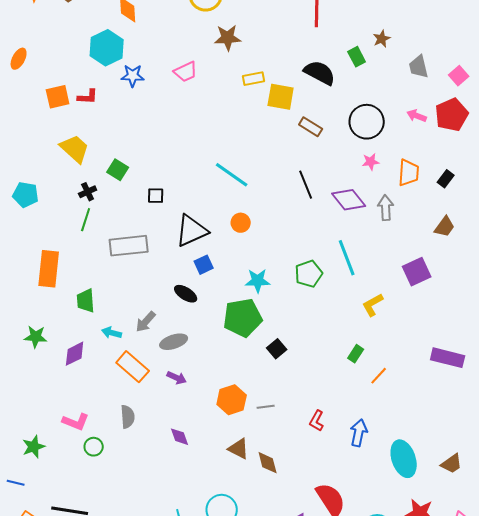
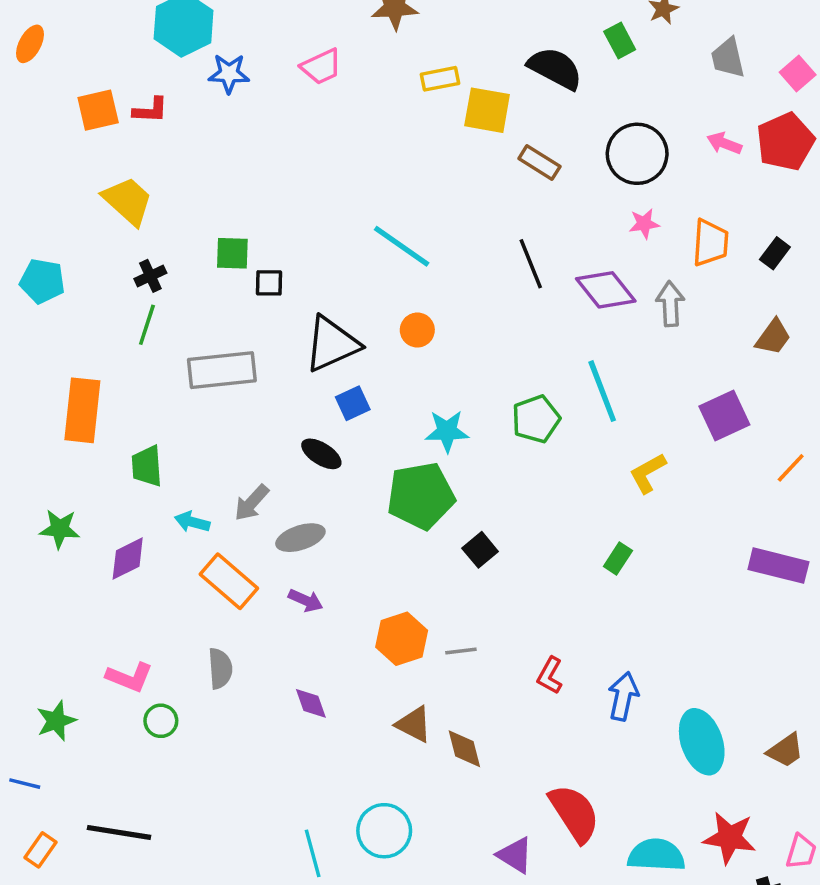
green square: (118, 170) -> (232, 253), moved, turned -30
orange line: (379, 376) -> (791, 468), moved

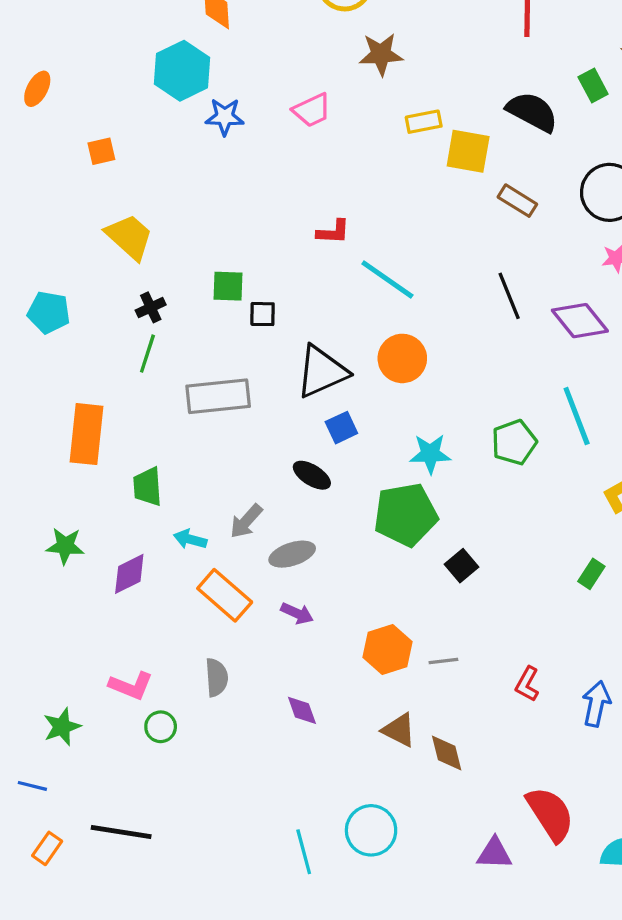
orange square: (98, 110) -> (101, 151), size x0.7
red L-shape: (150, 110) -> (333, 232), moved
orange circle: (417, 330) -> (402, 358), size x1.5
purple triangle: (515, 855) -> (494, 853), turned -30

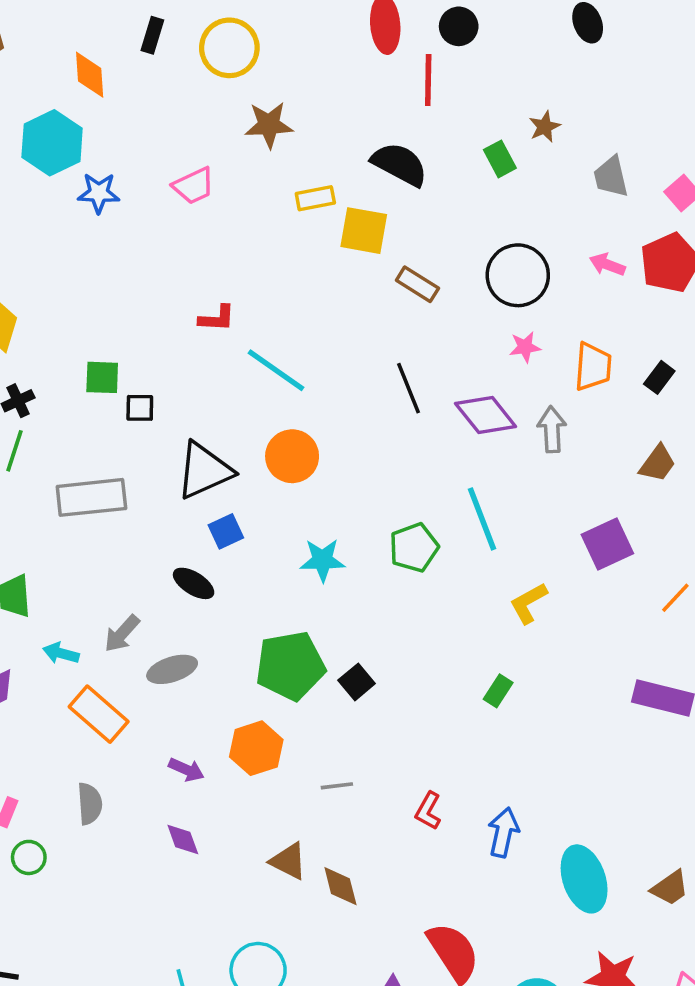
black semicircle: (532, 112) -> (400, 164), moved
green pentagon: (406, 515) -> (290, 666), moved
purple arrow: (297, 613) -> (186, 770), moved
orange hexagon: (387, 649) -> (256, 748), moved

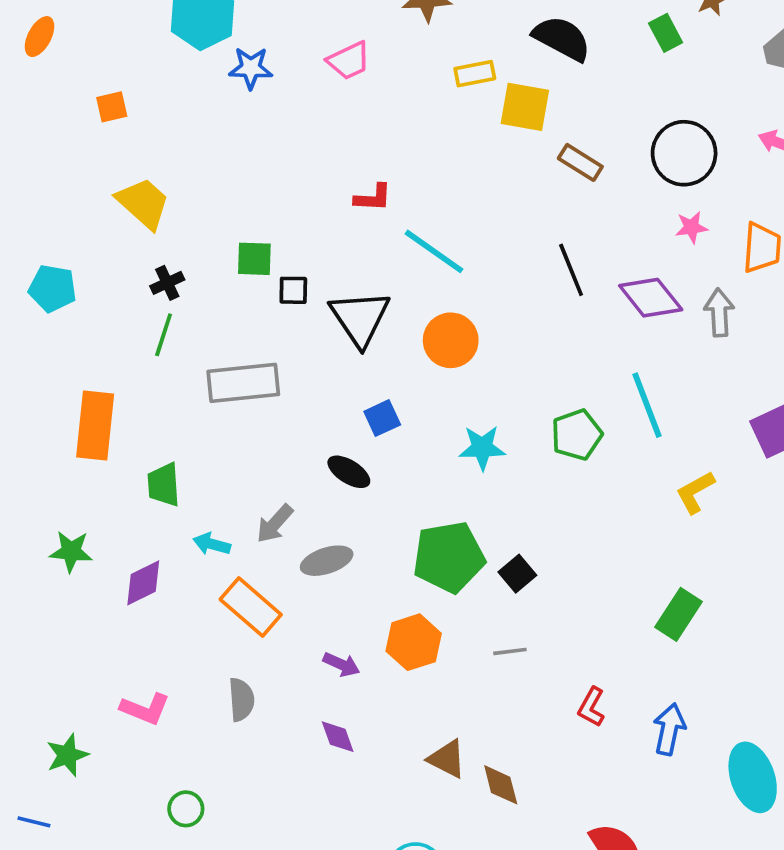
black triangle: (204, 471) -> (360, 318), moved, turned -40
green rectangle: (498, 691) -> (679, 614), moved, size x1.5
gray line: (337, 786) -> (510, 651), moved
green circle: (29, 857) -> (186, 809), moved

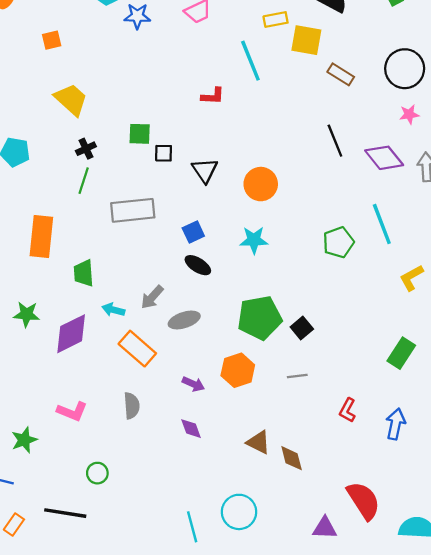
cyan line: (434, 251) -> (250, 61), moved, turned 33
black triangle: (360, 318) -> (205, 170), size x0.7
blue square: (382, 418) -> (193, 232), moved
cyan star: (482, 448) -> (254, 240), moved
purple diamond: (143, 583) -> (71, 334), size x1.4

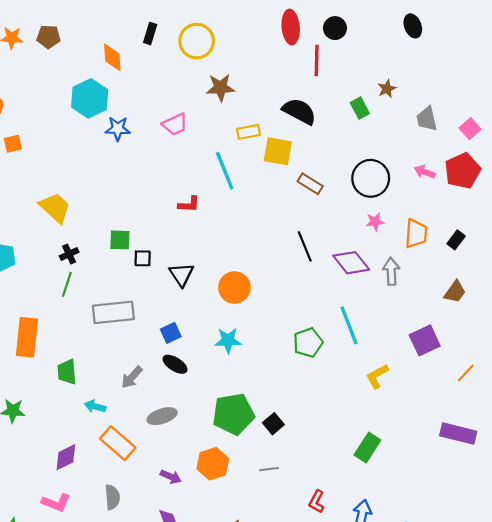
orange square: (52, 40) -> (13, 144), moved
gray arrow: (152, 297) -> (132, 377), moved
purple diamond: (71, 334) -> (66, 457), moved, size x0.7

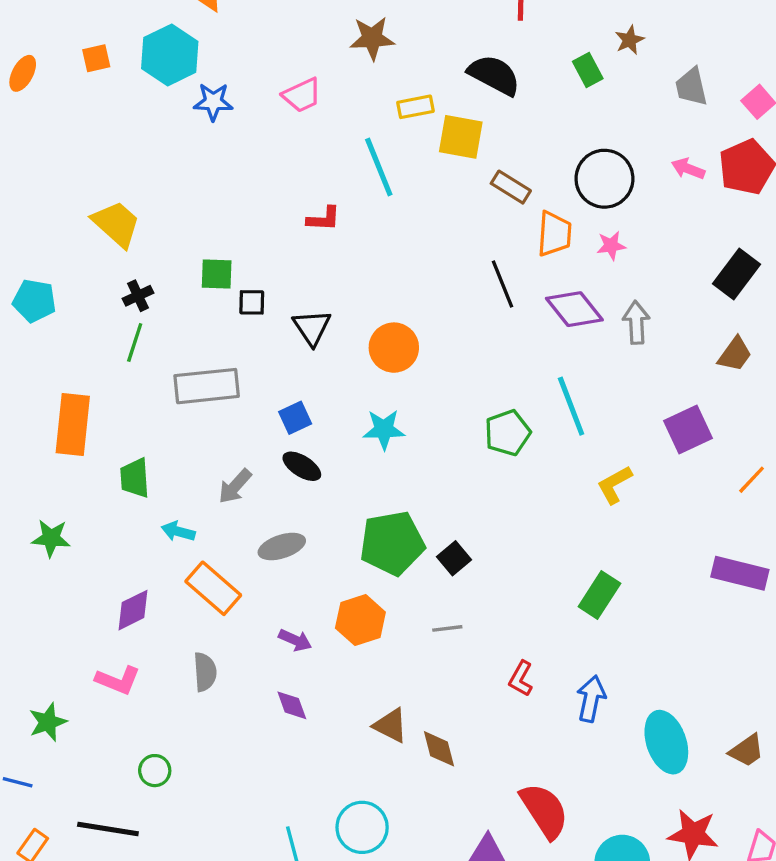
orange square: (13, 144) -> (96, 58), moved
orange trapezoid: (416, 233) -> (554, 234), moved
black rectangle: (456, 240) -> (737, 274), size x1.6

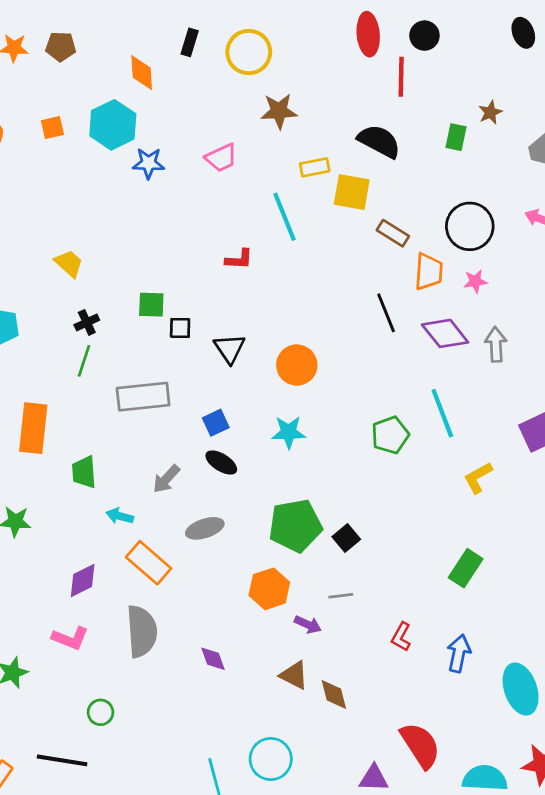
green rectangle: (588, 70) -> (456, 137), turned 40
yellow trapezoid: (116, 224) -> (69, 263), size x0.7
purple arrow: (295, 640) -> (308, 624), moved
gray semicircle: (205, 672) -> (142, 631), size x1.6

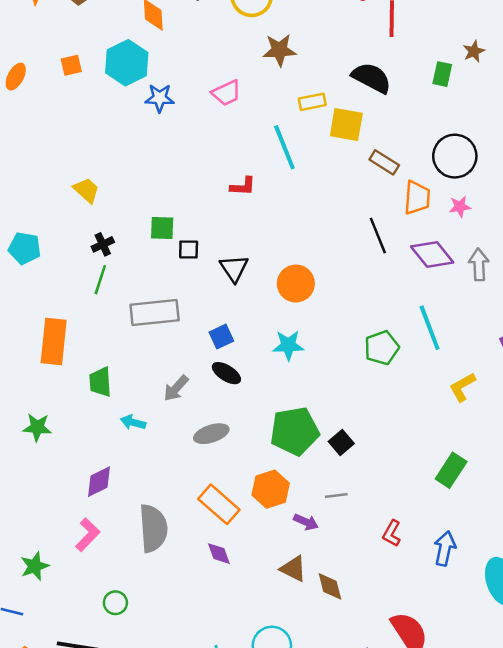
orange rectangle: (149, 563) -> (219, 504), moved
pink L-shape: (70, 638) -> (88, 535), turned -68

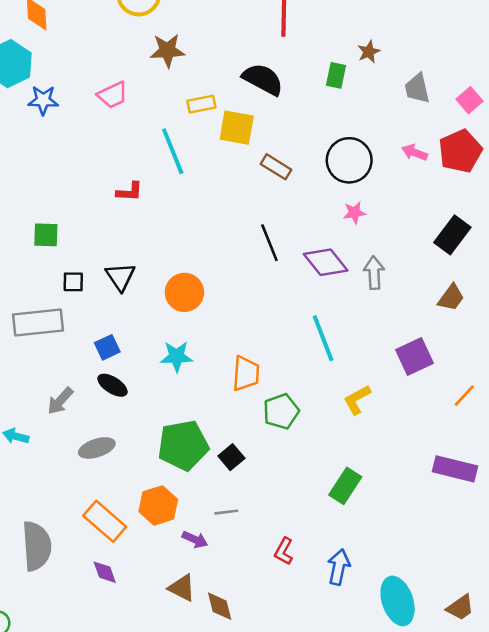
orange trapezoid: (417, 198) -> (246, 373), moved
black square: (189, 249) -> (73, 282), moved
green pentagon: (382, 348) -> (281, 411), moved

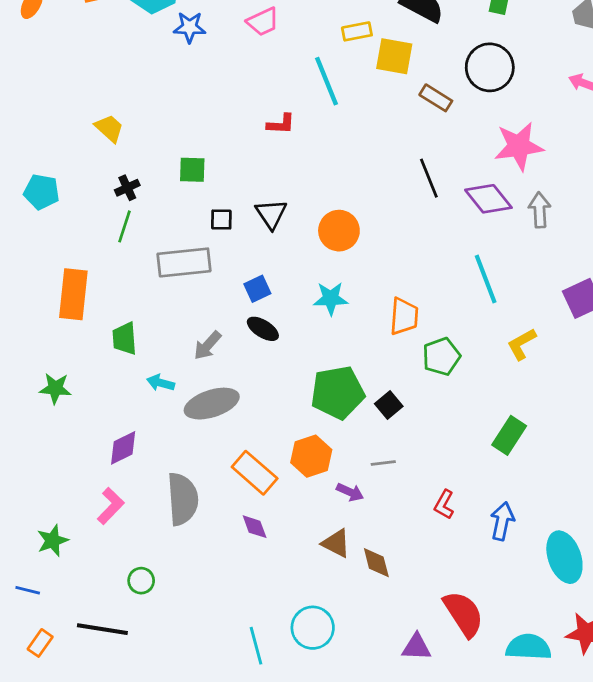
black circle: (349, 160) -> (490, 67), moved
pink star: (354, 213) -> (519, 146), size x2.0
gray ellipse: (97, 448) -> (212, 404), moved, size x1.4

